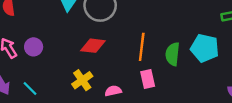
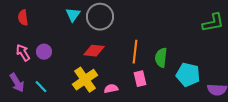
cyan pentagon: (205, 48) -> (188, 75), moved
yellow cross: (82, 80) -> (85, 80), size x1.4

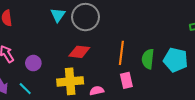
purple circle: (44, 52) -> (33, 63), moved
cyan pentagon: (188, 75) -> (176, 60), moved
yellow cross: (85, 80) -> (70, 81), turned 30

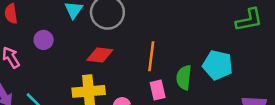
green semicircle: (148, 59) -> (184, 78), moved
purple circle: (33, 63) -> (44, 40), moved

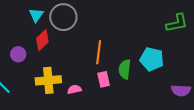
purple circle: (44, 40) -> (18, 54), moved
red diamond: (100, 55) -> (42, 40), moved, turned -50

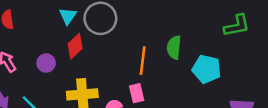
green semicircle: (125, 69) -> (174, 47), moved
pink rectangle: (104, 79) -> (137, 93), moved

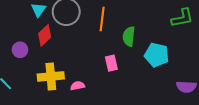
orange line: (143, 61) -> (102, 19), moved
pink rectangle: (137, 93) -> (111, 63), moved

